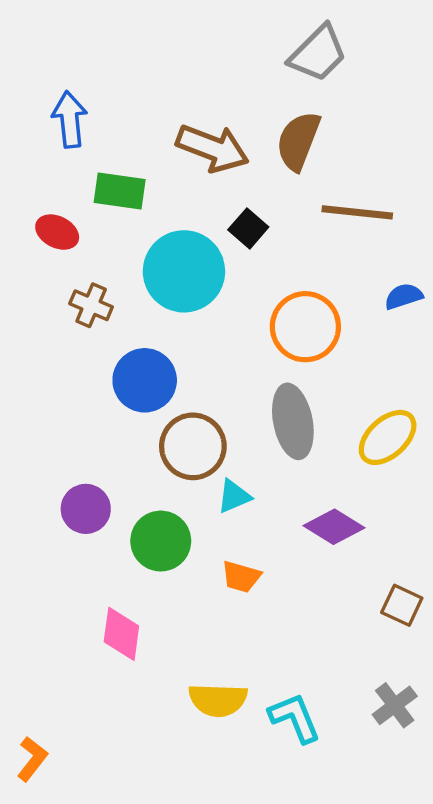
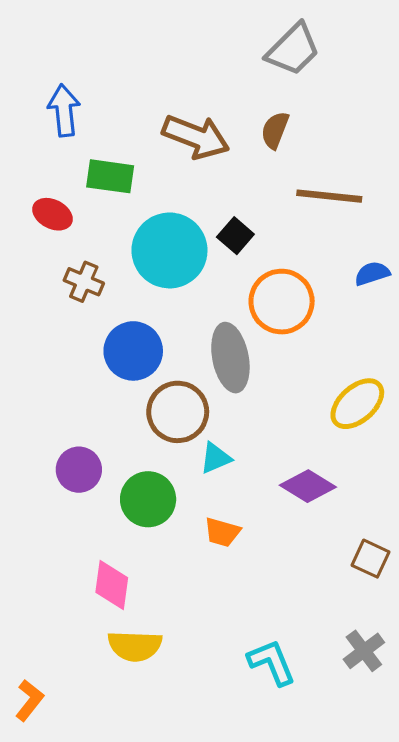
brown semicircle: (298, 141) -> (275, 130), size x0.7
black square: (248, 228) -> (235, 236), moved
gray ellipse: (293, 421) -> (230, 358), moved
yellow semicircle: (218, 700) -> (135, 646), moved

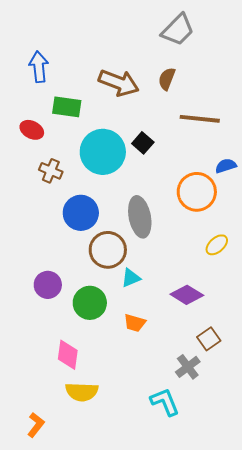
orange circle: (282, 302) -> (197, 192), moved
yellow ellipse: (357, 404) -> (217, 245), size x0.7
brown square: (370, 559) -> (209, 339), moved, turned 30
gray cross: (364, 651) -> (188, 367), moved
orange L-shape: (29, 700) -> (36, 425), moved

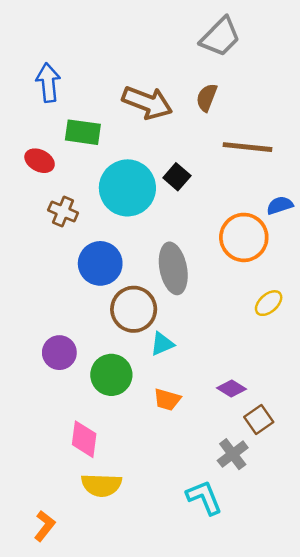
purple diamond: (187, 295) -> (231, 388), moved, size x0.7

